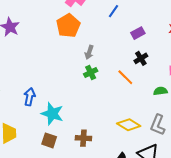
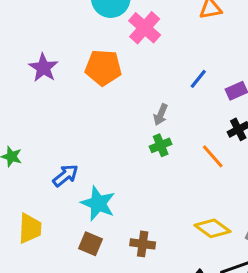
blue line: (114, 11) -> (198, 79), moved
orange pentagon: (68, 26) -> (103, 68), moved, turned 30
blue arrow: (30, 97) -> (65, 175), turned 36

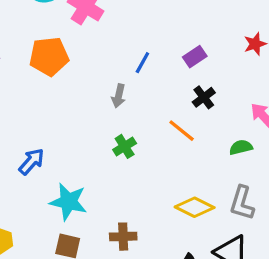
blue line: (198, 79) -> (142, 63), moved
green cross: (161, 145) -> (125, 146), moved
blue arrow: (65, 175) -> (32, 162), moved

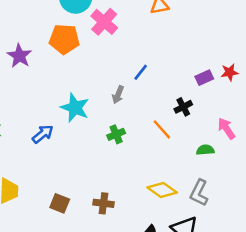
orange pentagon: (49, 56) -> (64, 39), moved
purple rectangle: (195, 57) -> (204, 78), moved
cyan star: (68, 202) -> (75, 108), moved

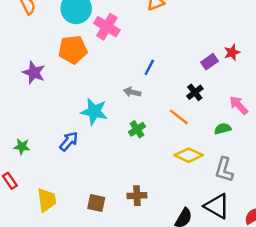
gray arrow: (118, 95) -> (132, 92), turned 91
yellow diamond: (162, 190) -> (189, 155), moved

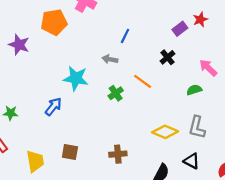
orange line: (179, 117) -> (143, 81), moved
yellow diamond: (189, 155) -> (165, 132), moved
brown square: (96, 203) -> (70, 152), moved
black triangle: (217, 206) -> (192, 161), size x0.7

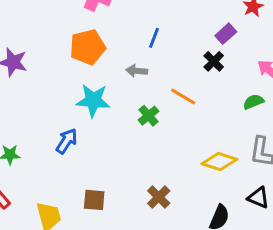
orange pentagon: (54, 22) -> (88, 47), moved
purple rectangle: (180, 29) -> (226, 34), moved
brown cross: (118, 154) -> (159, 197), turned -35

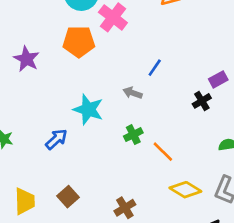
orange pentagon: (88, 47) -> (79, 42), moved
orange line: (183, 96) -> (163, 152), moved
brown square: (94, 200) -> (68, 197), turned 30

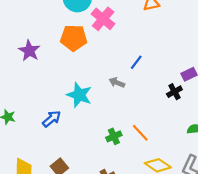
green cross: (133, 135) -> (114, 136), moved

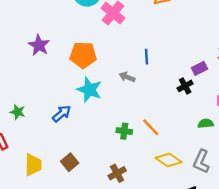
orange pentagon: (74, 38) -> (83, 55), moved
blue line: (136, 62) -> (146, 57), turned -40
green cross: (114, 136) -> (124, 131), turned 32

